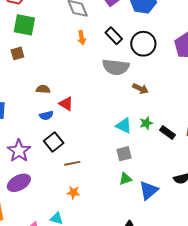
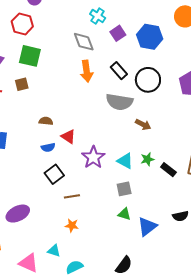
orange arrow: (82, 38) -> (87, 71), size x1.5
purple star: (19, 151) -> (93, 157), moved
green triangle: (125, 179) -> (124, 214), turned 32

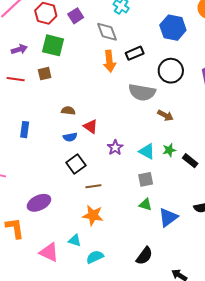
purple square: (118, 33) -> (76, 16), moved
black rectangle: (119, 71) -> (135, 53), moved, turned -72
purple star: (93, 157) -> (115, 148), size x0.7
orange star: (72, 225) -> (93, 215), size x1.5

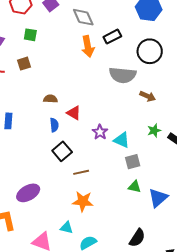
green square: (53, 45) -> (30, 35), size x0.6
blue semicircle: (70, 137) -> (54, 125), turned -80
cyan triangle: (147, 151) -> (122, 140), moved

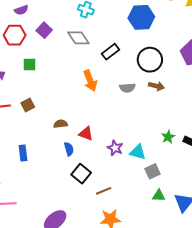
orange arrow: (88, 46) -> (90, 81), moved
brown square: (24, 64) -> (28, 105), moved
gray semicircle: (123, 75) -> (127, 88), size x0.6
brown arrow: (148, 96) -> (156, 86), moved

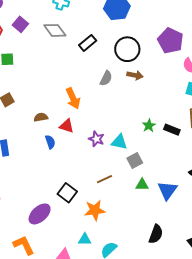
orange arrow: (90, 81) -> (73, 98), moved
gray semicircle: (127, 88) -> (106, 78), turned -56
black square: (81, 174) -> (67, 193), moved
brown line: (104, 191) -> (105, 179), moved

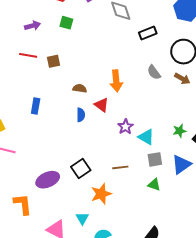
gray semicircle: (106, 78) -> (154, 72), turned 98
blue triangle: (167, 190) -> (181, 164), moved
orange star: (95, 210) -> (101, 194), turned -30
cyan triangle: (85, 239) -> (82, 218), turned 40

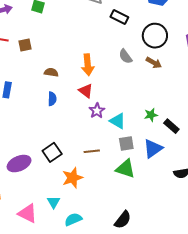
black rectangle: (148, 33) -> (119, 17), turned 48
red triangle: (101, 105) -> (86, 91), moved
green triangle: (154, 185) -> (125, 169), size x1.5

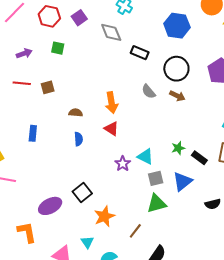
purple star: (97, 111) -> (123, 164), moved
brown line: (92, 151) -> (135, 231), moved, turned -42
green triangle: (125, 169) -> (157, 204), turned -30

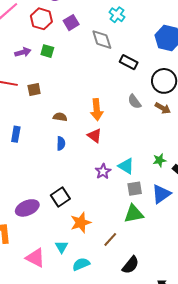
purple arrow: (24, 53) -> (23, 52), moved

